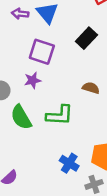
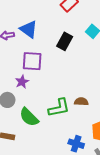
purple star: (33, 80) -> (22, 82), moved
brown semicircle: (91, 88) -> (81, 102), moved

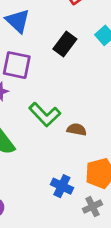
green L-shape: (59, 108) -> (45, 115), moved, turned 50

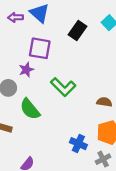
brown semicircle: (77, 129) -> (104, 102), moved

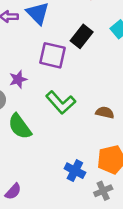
purple square: (40, 48) -> (53, 55), moved
brown semicircle: (104, 102) -> (105, 113), moved

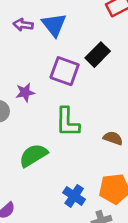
green L-shape: (61, 102) -> (67, 122), turned 36
green semicircle: (20, 126) -> (33, 155), moved, turned 88

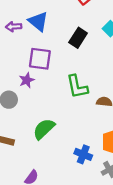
purple square: (65, 71) -> (40, 59), moved
green L-shape: (67, 122) -> (77, 87), moved

